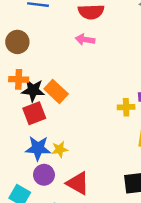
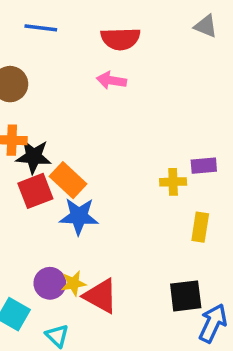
orange rectangle: (56, 91) -> (68, 180), moved
blue star: (38, 148) -> (79, 216), moved
yellow star: (60, 149) -> (73, 283), moved

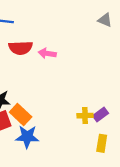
red semicircle: (121, 39) -> (21, 48), moved
purple rectangle: (204, 166) -> (101, 114), moved, turned -32

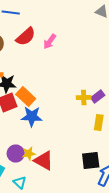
red semicircle: (21, 48) -> (26, 36), turned -40
pink arrow: (47, 53) -> (50, 42), turned -63

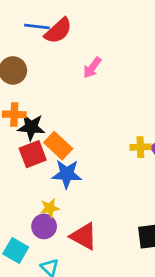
red semicircle: (26, 36) -> (58, 31), moved
yellow star: (29, 154) -> (50, 208), moved

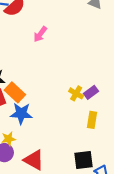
yellow cross: (140, 147) -> (76, 93), turned 32

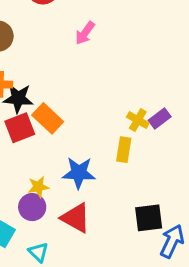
blue star: (21, 113) -> (79, 173), moved
yellow rectangle: (92, 120) -> (124, 150), moved

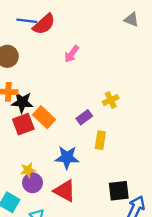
purple rectangle: (160, 118) -> (84, 117), moved
yellow cross: (138, 120) -> (111, 100), moved, turned 35
yellow star: (38, 187) -> (28, 170), moved

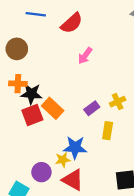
red semicircle: (44, 24) -> (72, 23), moved
pink arrow: (72, 54) -> (85, 56), moved
yellow cross: (111, 100) -> (118, 102), moved
yellow star: (28, 170) -> (63, 160), moved

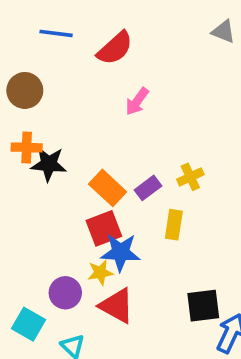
orange rectangle: (53, 108) -> (108, 188), moved
red square: (32, 115) -> (104, 228), moved

